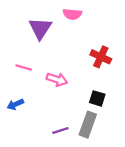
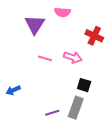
red cross: (101, 57) -> (94, 36), moved
pink line: (24, 68) -> (45, 58), moved
pink arrow: (57, 79) -> (73, 57), moved

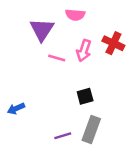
pink arrow: (73, 57) -> (84, 51), moved, turned 90
pink line: (45, 58) -> (57, 58), moved
black square: (84, 85) -> (85, 96), moved, turned -32

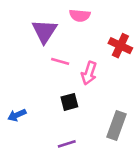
pink arrow: (84, 51) -> (89, 73), moved
black square: (85, 96) -> (69, 102), moved
gray rectangle: (91, 130) -> (116, 126), moved

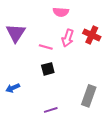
purple triangle: (44, 31) -> (16, 33), moved
pink arrow: (89, 73) -> (68, 38), moved
black square: (69, 102) -> (48, 69), moved

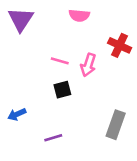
purple triangle: (16, 33) -> (21, 19), moved
pink arrow: (68, 38) -> (88, 65), moved
purple line: (51, 110) -> (53, 138), moved

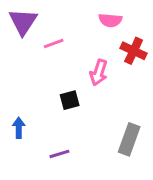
pink semicircle: (79, 15) -> (110, 20), moved
pink line: (60, 61) -> (54, 43), moved, turned -36
blue arrow: (17, 114) -> (19, 128), turned 114

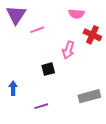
gray rectangle: (129, 139) -> (89, 96), turned 55

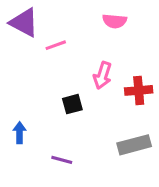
purple triangle: (16, 15) -> (24, 23), turned -35
red cross: (92, 35) -> (139, 90), moved, turned -30
purple line: (41, 106) -> (62, 160), turned 32

